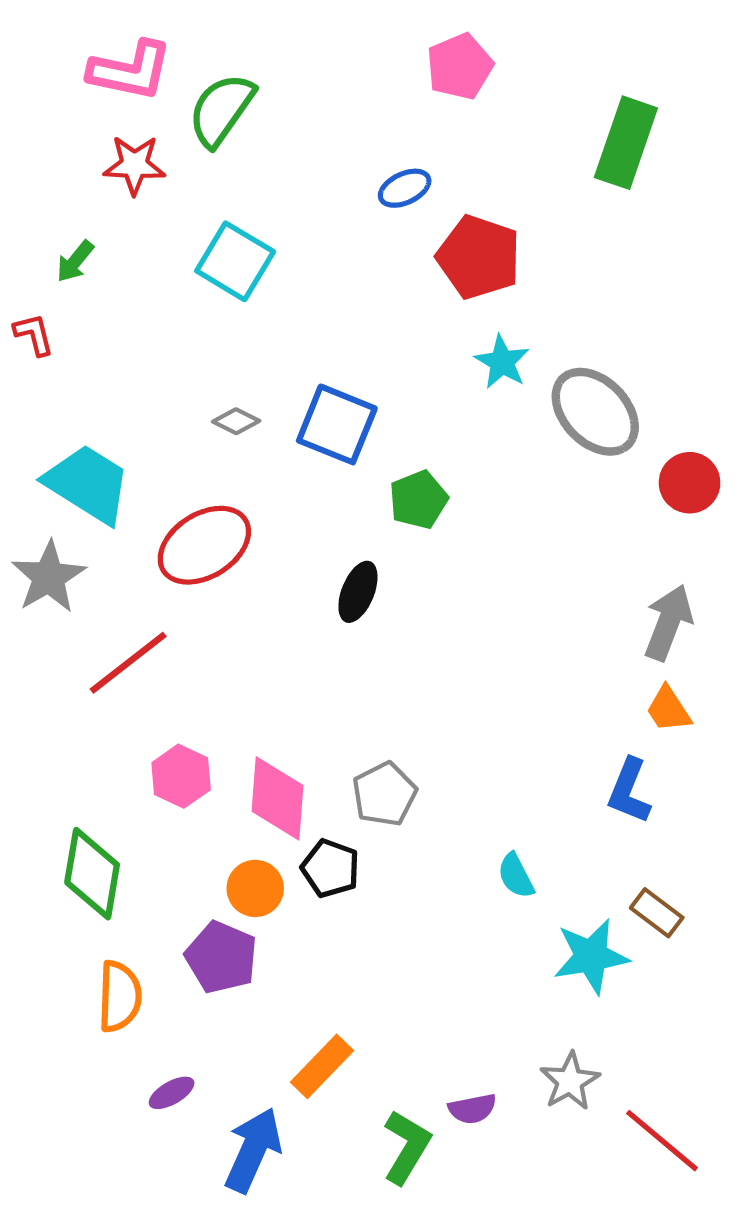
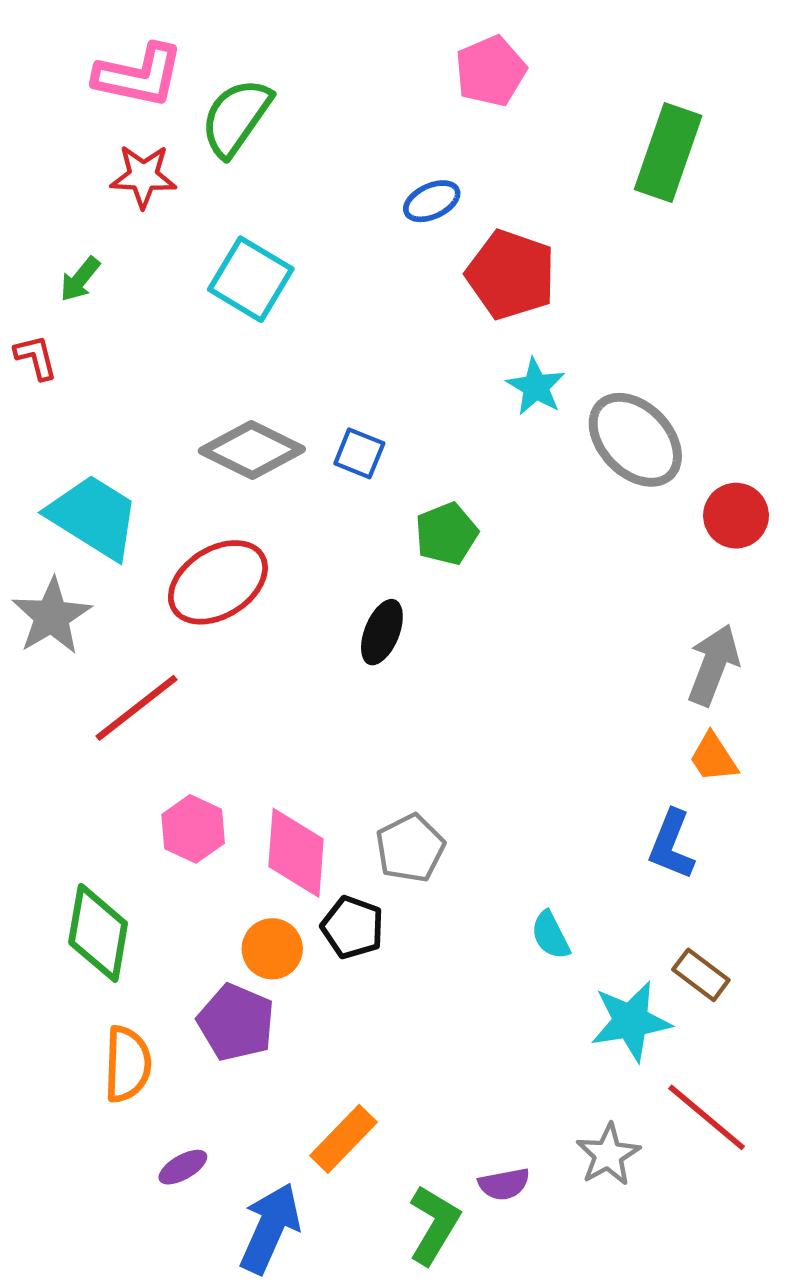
gray diamond: (236, 421) -> (252, 450), size x2.0
blue square: (337, 424) -> (359, 453), size x0.6
red line: (662, 1141) -> (707, 1117), moved

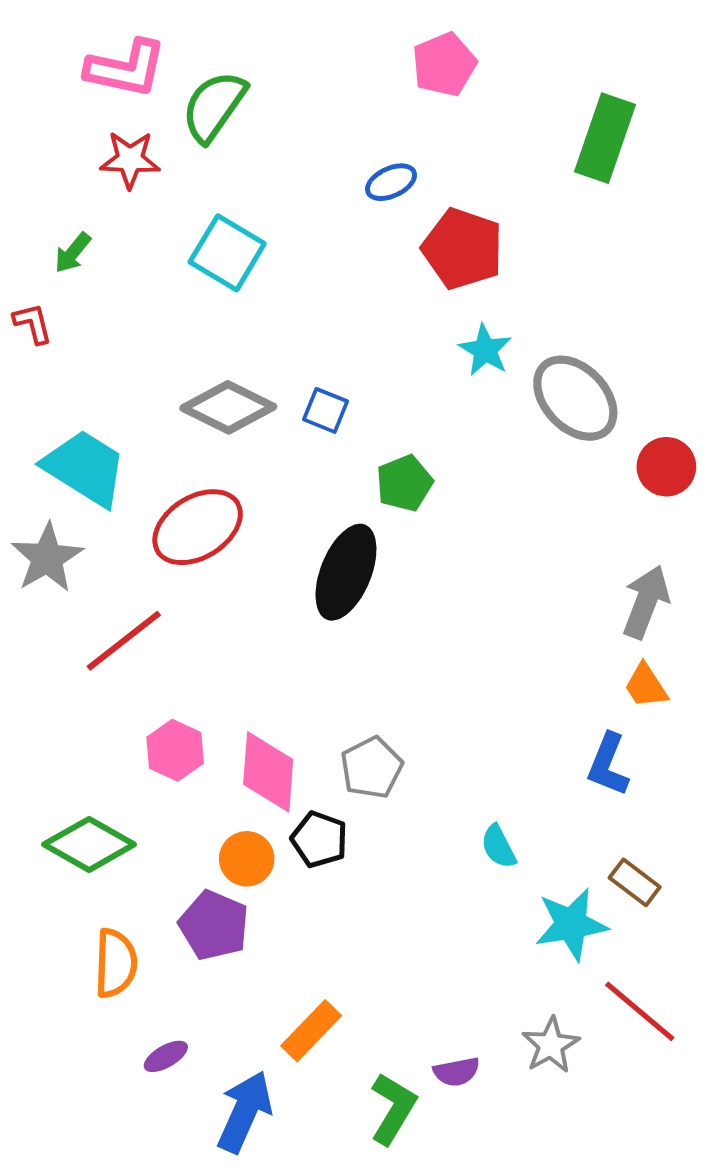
black ellipse: (382, 632) -> (346, 572), size x1.6
green diamond: (98, 933) -> (89, 844), turned -70

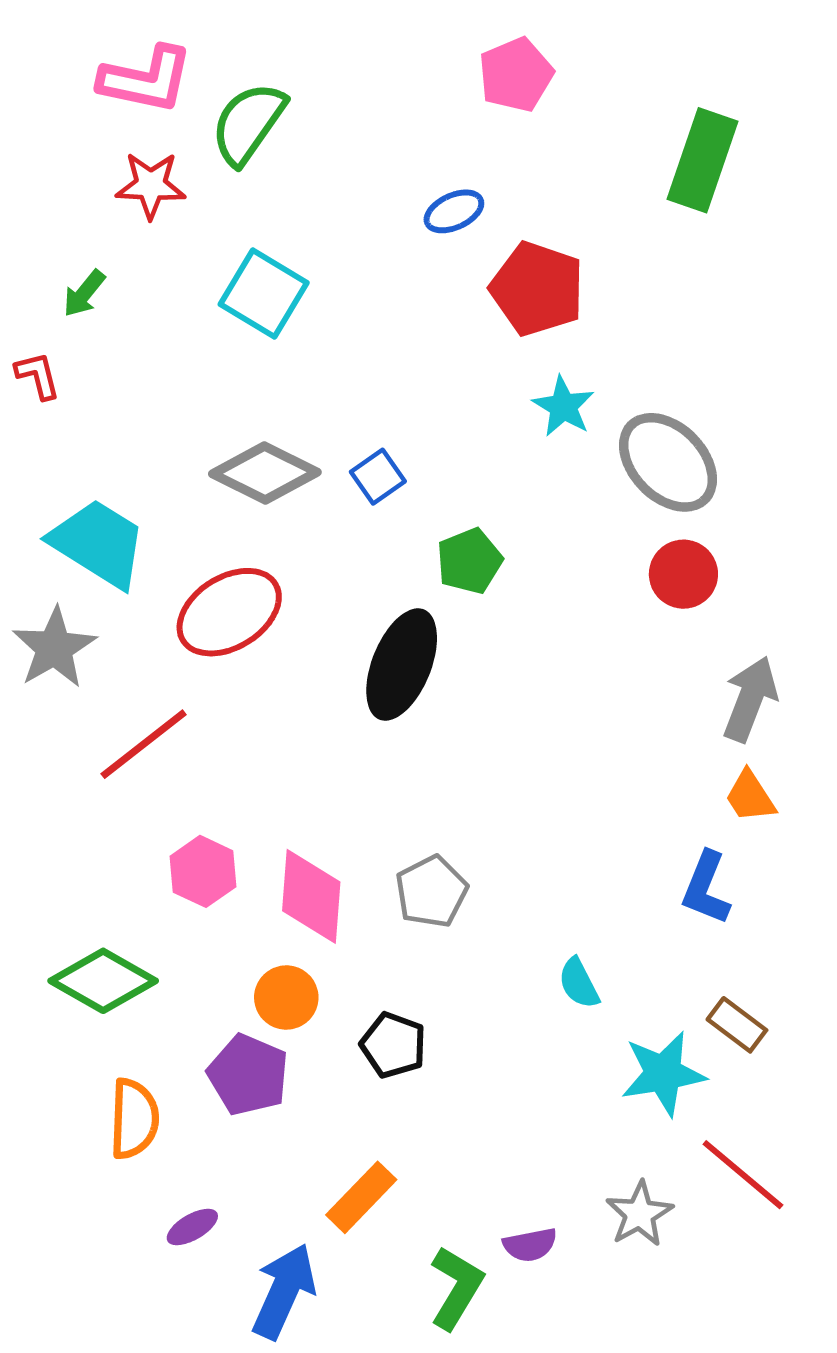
blue square: (325, 410) -> (378, 477), turned 33
red circle: (666, 467) -> (683, 574), moved
black pentagon: (319, 839) -> (393, 1045), moved

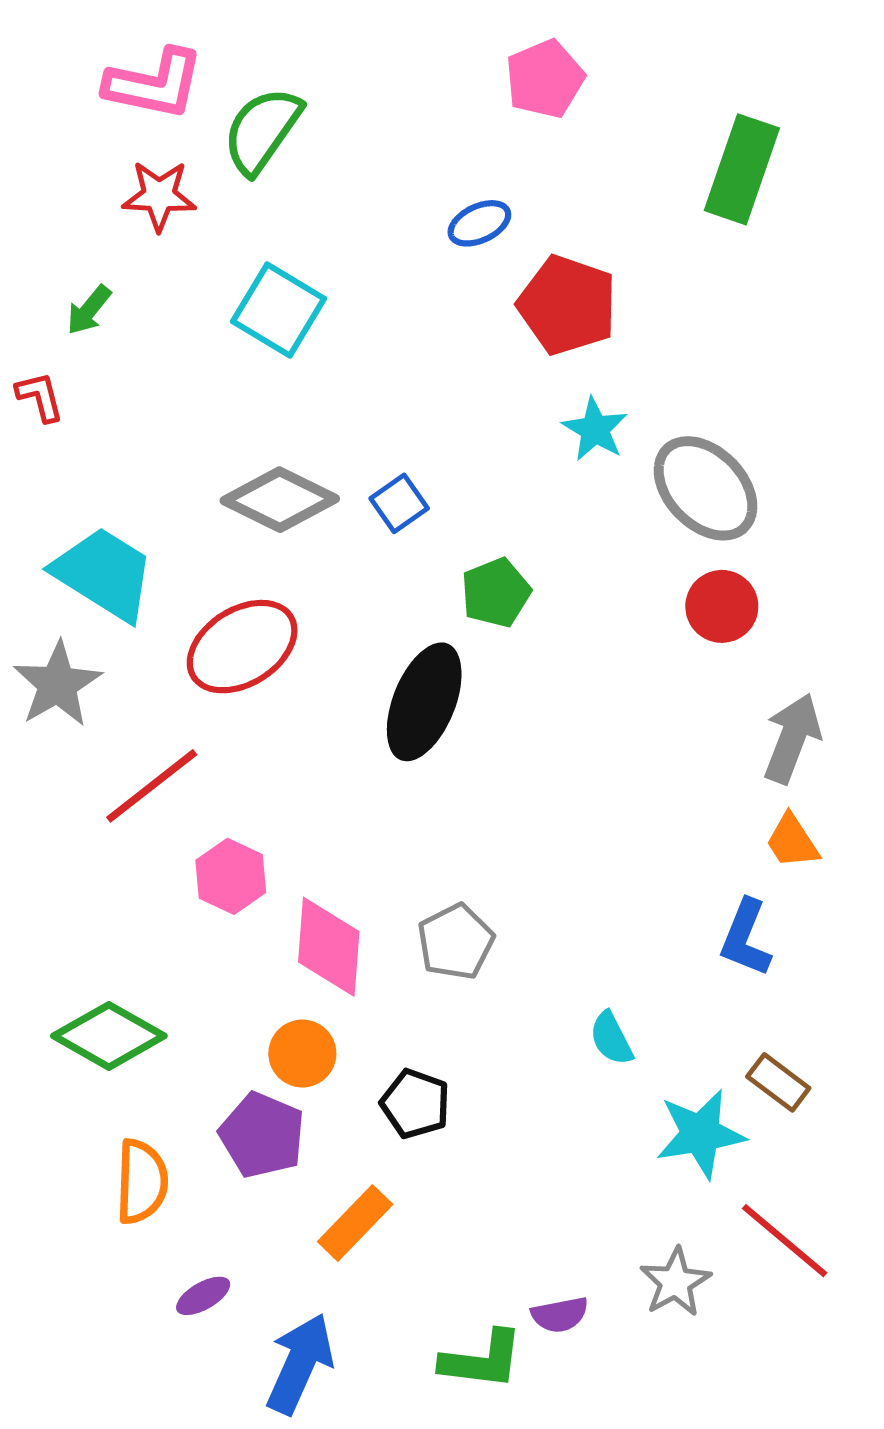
pink hexagon: (203, 871) -> (231, 876), moved
orange rectangle: (361, 1197) -> (355, 1223), moved
green L-shape: (456, 1288) -> (482, 1360), turned 66

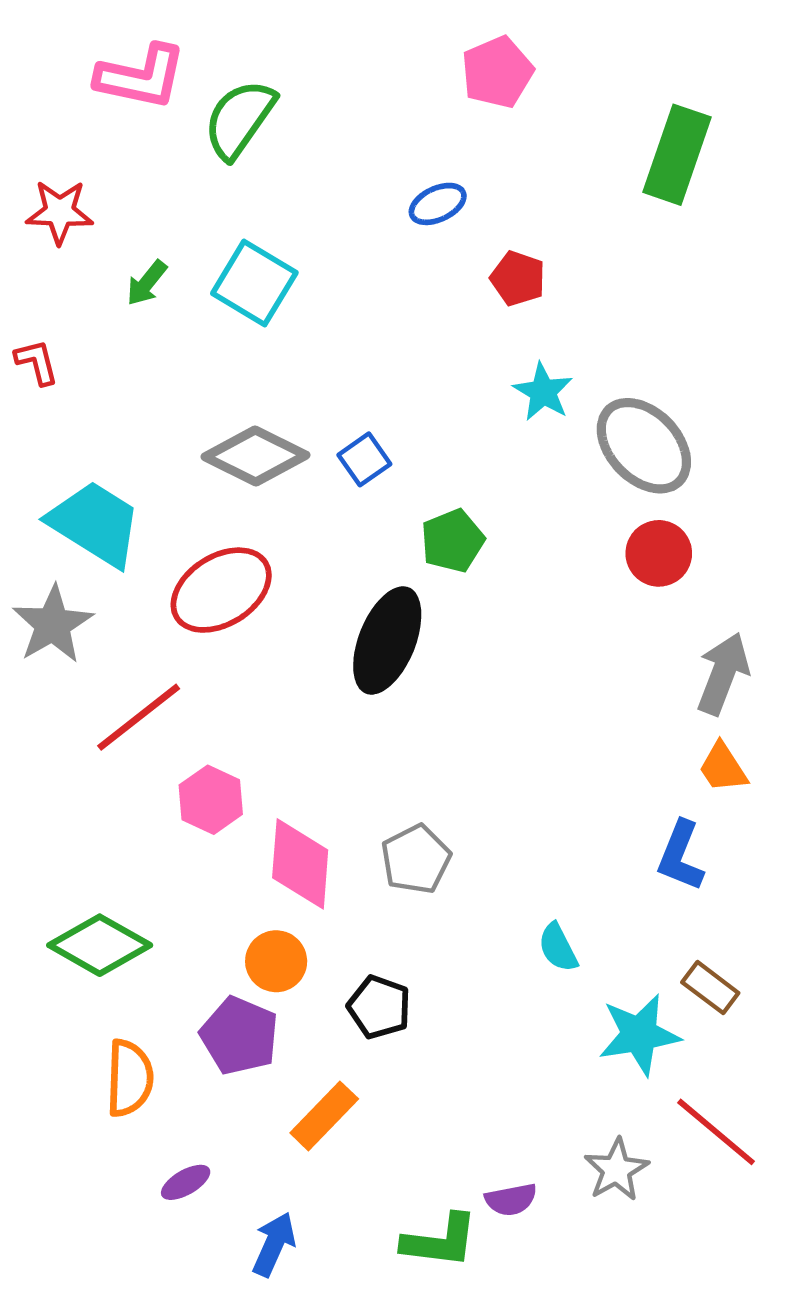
red star: (159, 196) -> (60, 212), moved
red pentagon: (567, 305) -> (518, 278), size x0.6
green arrow: (89, 310) -> (147, 283), moved
blue arrow: (300, 1364) -> (274, 1244), size x0.7

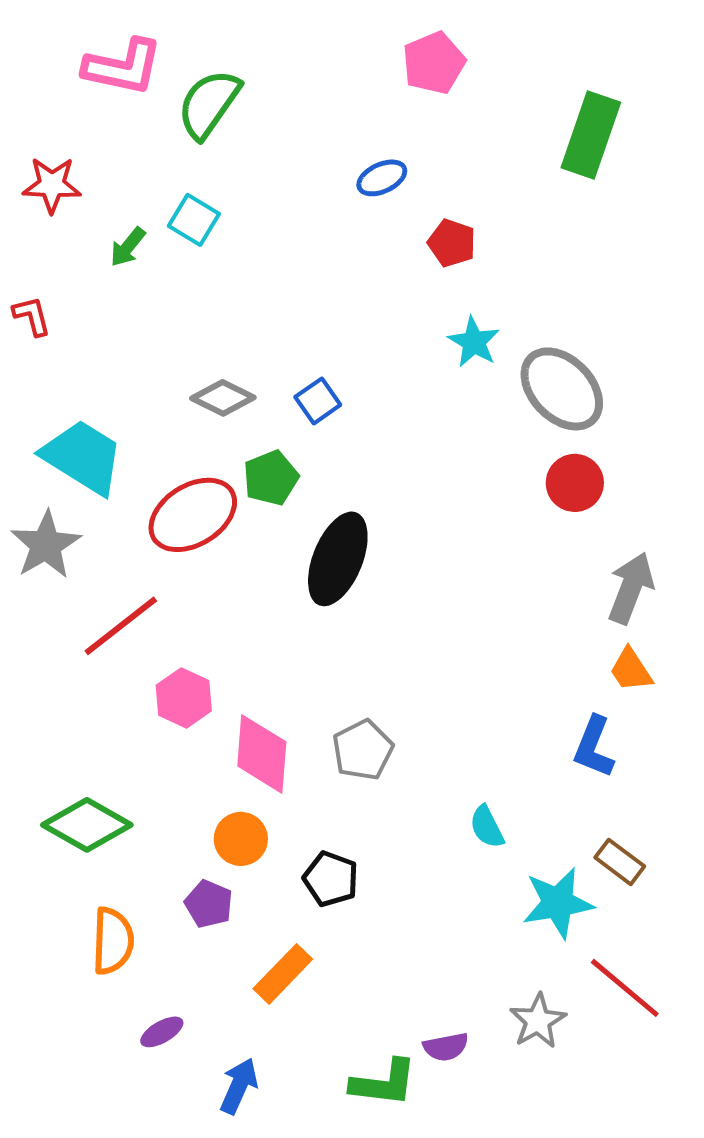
cyan square: (254, 283) -> (194, 220), moved, size x0.7
gray diamond: (255, 456) -> (223, 398), size x0.7
green pentagon: (453, 541) -> (271, 478), moved
purple pentagon: (239, 1036) -> (209, 904), size x0.7

